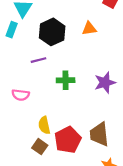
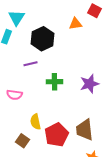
orange triangle: (89, 29) -> (76, 24), moved
brown square: (40, 147) -> (22, 141), moved

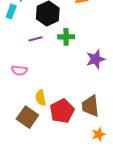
green cross: (54, 82) -> (66, 37), moved
brown square: (22, 141) -> (27, 117), size x1.5

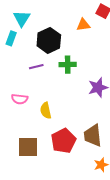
yellow semicircle: (41, 98) -> (46, 110), moved
brown square: (27, 117) -> (28, 147), turned -35

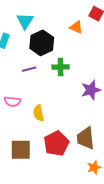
cyan triangle: (22, 19) -> (25, 21), moved
orange triangle: (83, 25) -> (76, 27), turned 32

